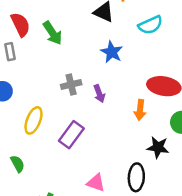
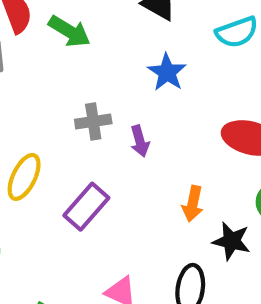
green arrow: (53, 33) -> (69, 31), turned -30
orange arrow: (140, 110) -> (193, 204), moved

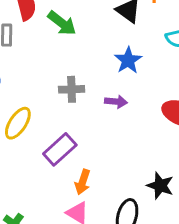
purple arrow: (140, 141) -> (116, 102), moved, turned -75
orange arrow: (193, 204) -> (83, 182), moved

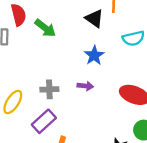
gray cross: (72, 89) -> (49, 89), moved

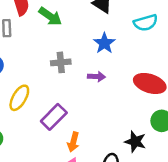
gray cross: (49, 89) -> (61, 62), moved

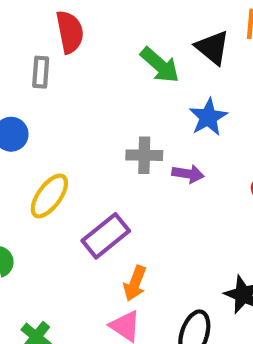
green arrow: (50, 16) -> (160, 65), moved
gray cross: (61, 62) -> (144, 155), moved

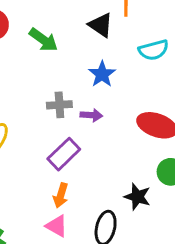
green arrow: (160, 65) -> (43, 40), moved
purple rectangle: (106, 236) -> (64, 154), moved

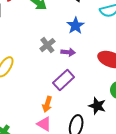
gray cross: (59, 105) -> (47, 45), turned -35
purple rectangle: (64, 154) -> (64, 80), moved

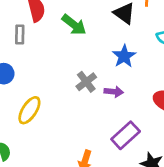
purple rectangle: (64, 80) -> (126, 135), moved

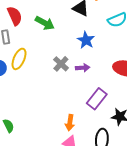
yellow ellipse: (29, 110) -> (19, 59), moved

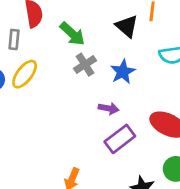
gray cross: (61, 64) -> (85, 65), moved
purple rectangle: (97, 99) -> (120, 139), moved

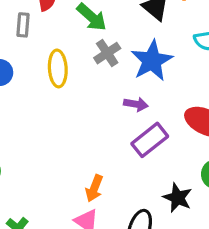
blue star: (123, 72) -> (152, 61), size x1.4
yellow ellipse: (25, 74) -> (58, 68), moved, turned -40

